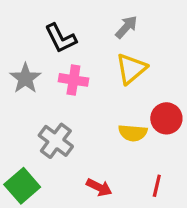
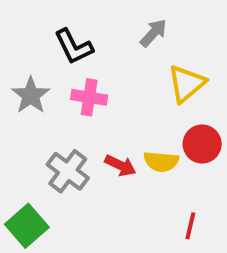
yellow triangle: (131, 69) -> (187, 84), moved
red arrow: (99, 187) -> (120, 165), moved

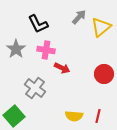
yellow triangle: (187, 84) -> (101, 27), moved
yellow semicircle: (161, 162) -> (74, 116), moved
red arrow: (120, 165) -> (62, 68), moved

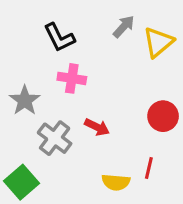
gray star: (16, 49) -> (25, 100), moved
red arrow: (62, 68) -> (97, 127), moved
red line: (98, 116) -> (149, 168), moved

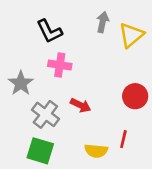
gray arrow: (124, 27) -> (103, 22), turned -30
green square: (22, 182) -> (40, 151), moved, turned -32

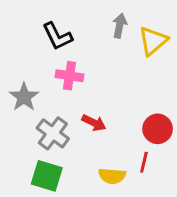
red circle: (135, 96) -> (158, 129), moved

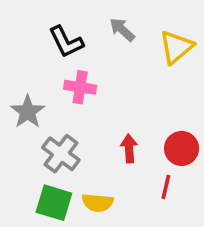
gray arrow: (120, 26) -> (122, 30), moved, turned -60
red arrow: (94, 123) -> (129, 148), moved, turned -120
yellow semicircle: (112, 176) -> (98, 203), moved

